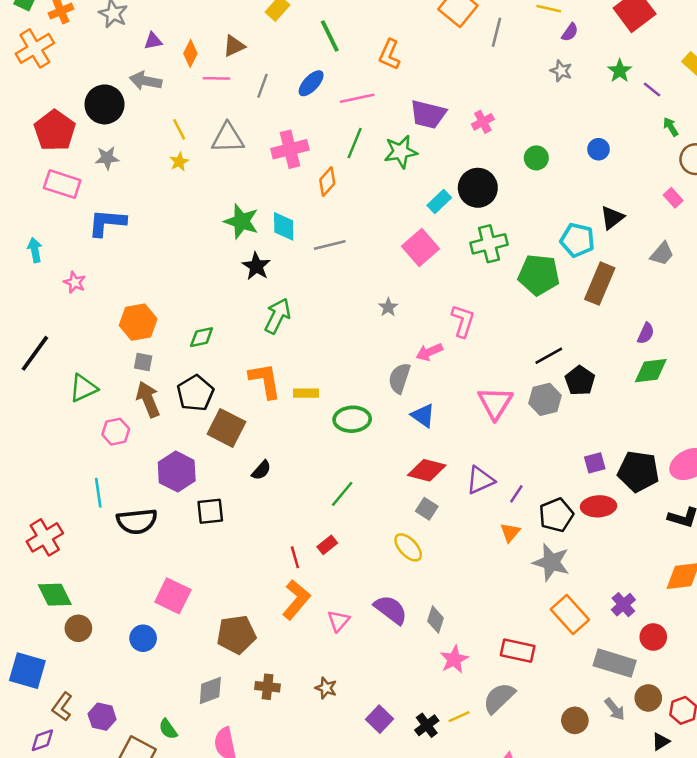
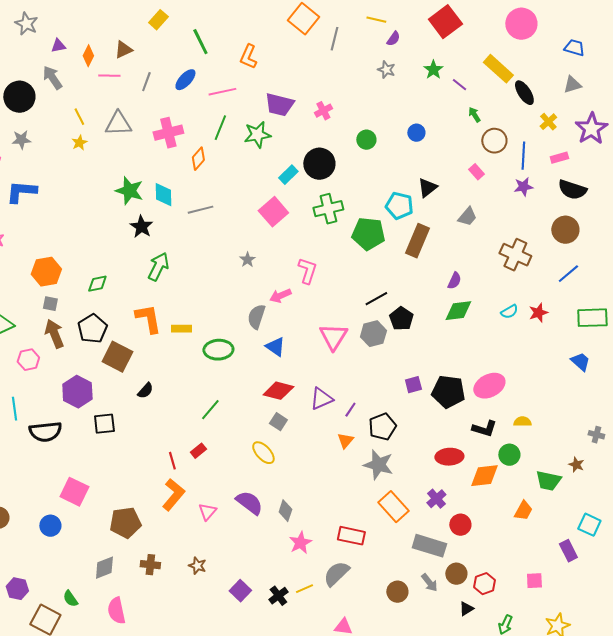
gray arrow: (146, 81) -> (52, 78), turned 45
red ellipse: (599, 506) -> (449, 457), moved

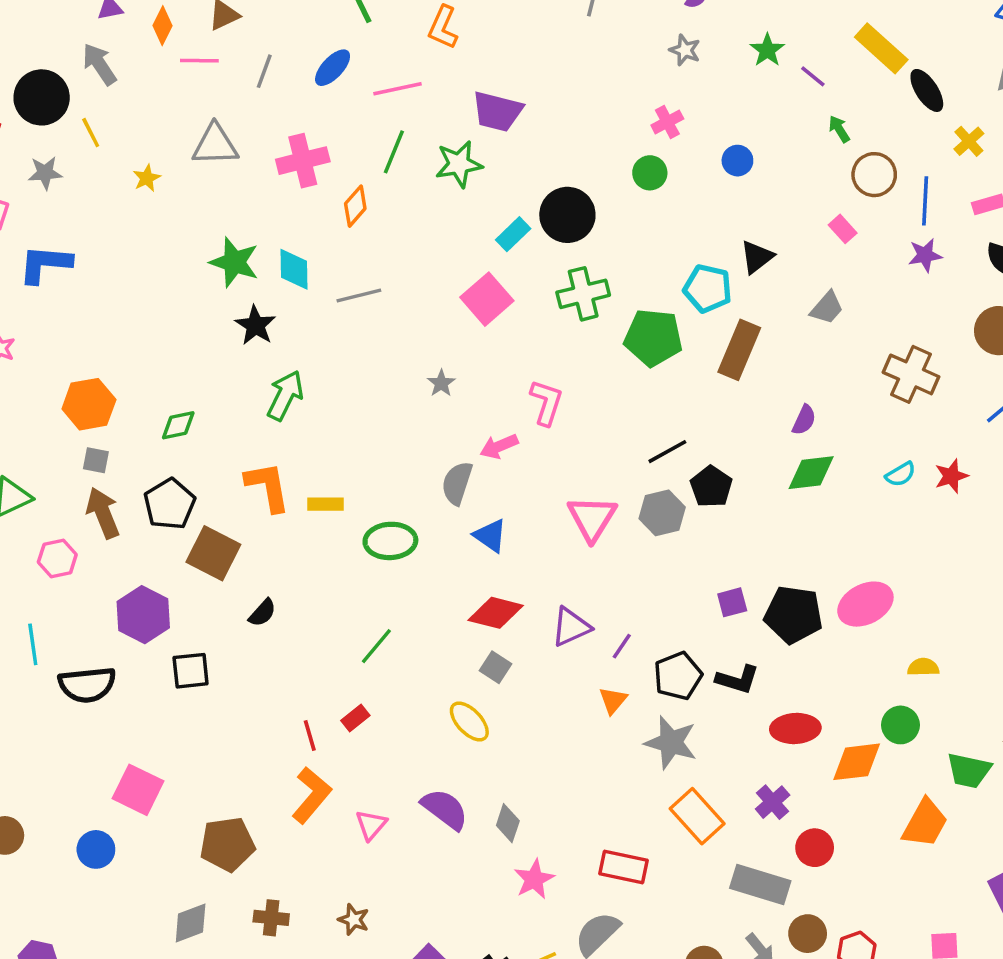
pink cross: (323, 111) -> (667, 122), moved
yellow line: (79, 117) -> (91, 133), moved
black L-shape: (484, 429) -> (737, 679), moved
orange trapezoid: (523, 511) -> (925, 823), size x1.4

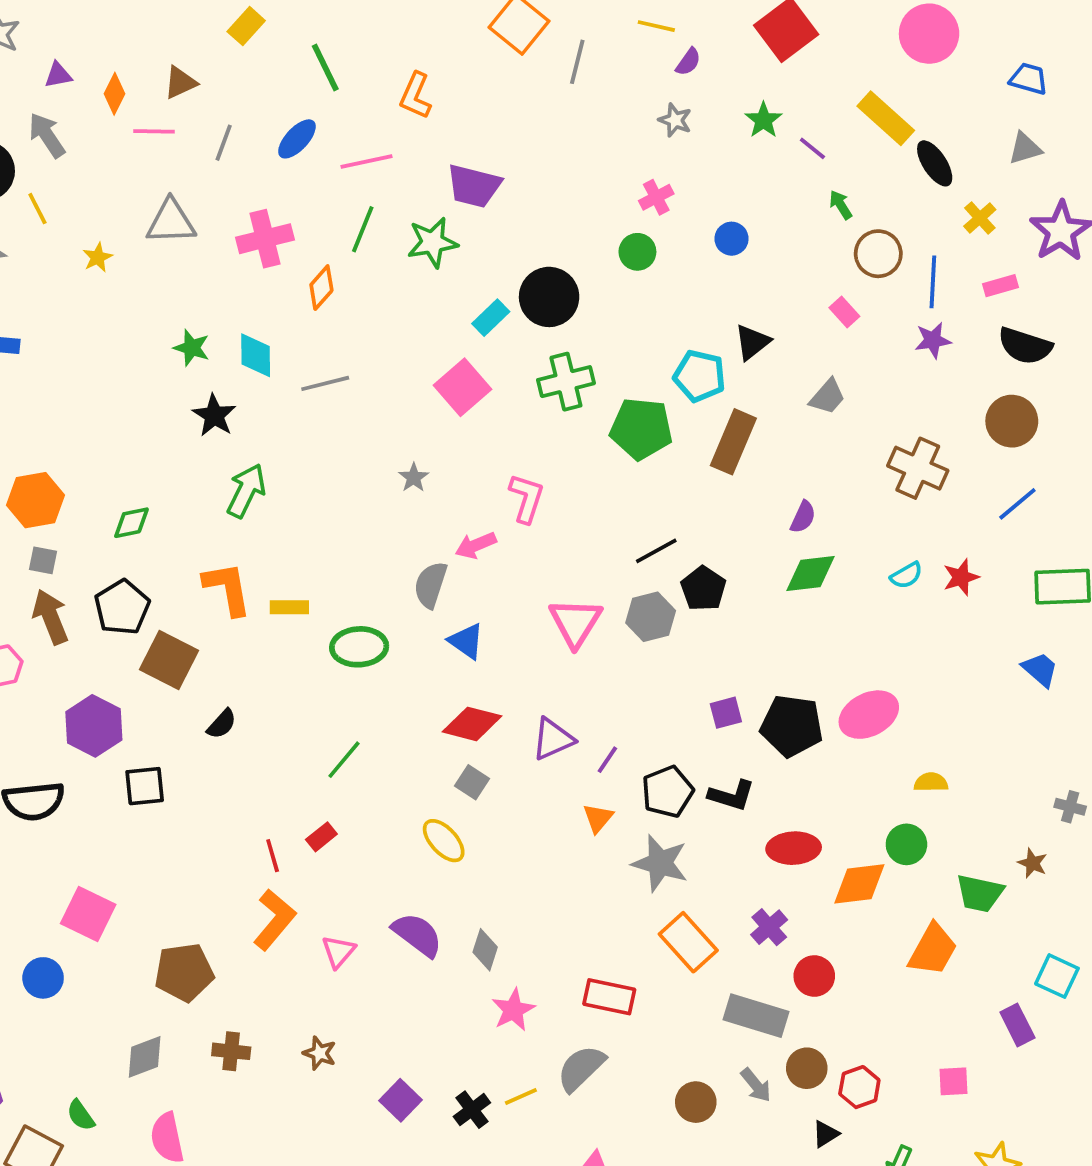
green star: (234, 262) -> (192, 348), size x0.7

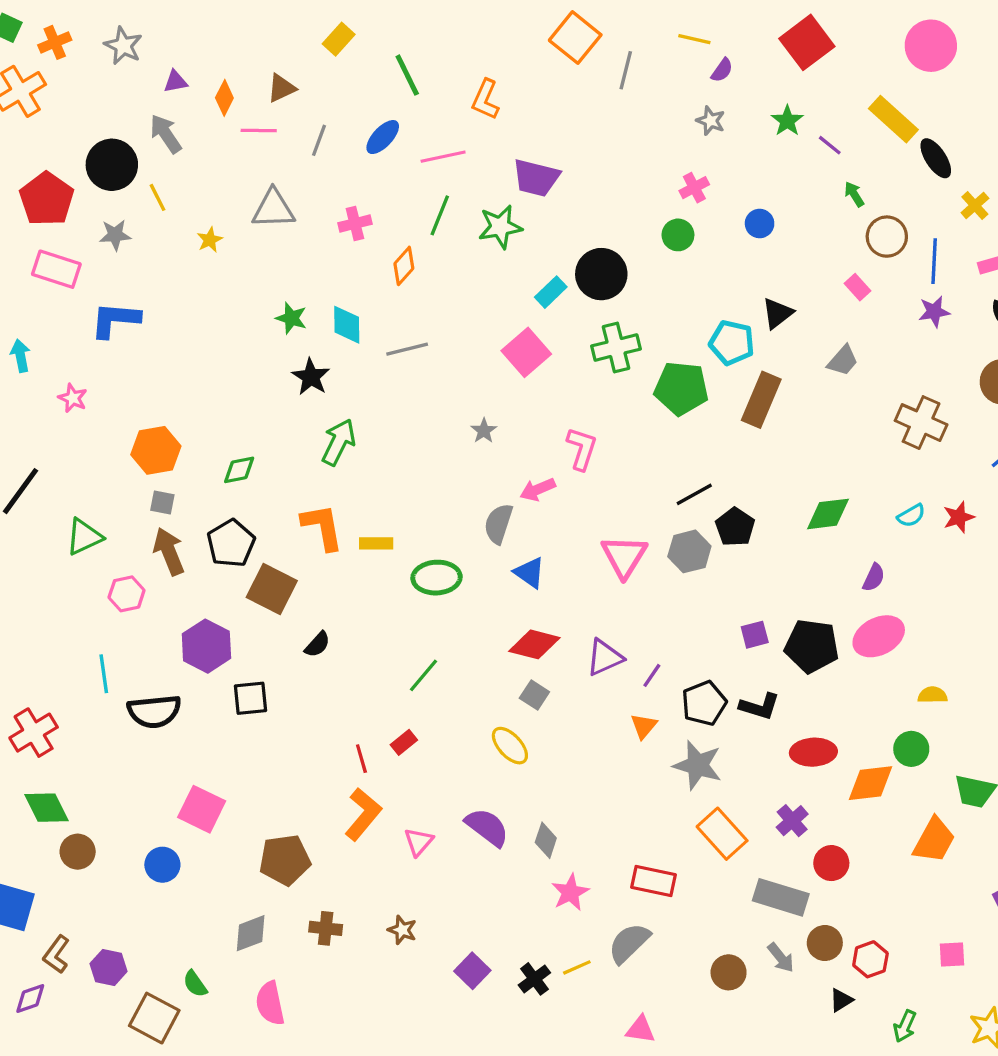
pink cross: (265, 239) -> (355, 224), size x0.7
purple semicircle: (803, 517) -> (874, 578), moved

